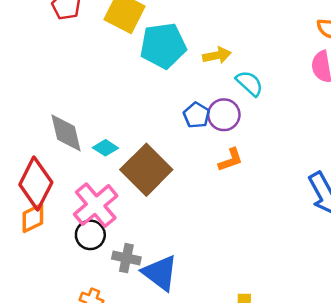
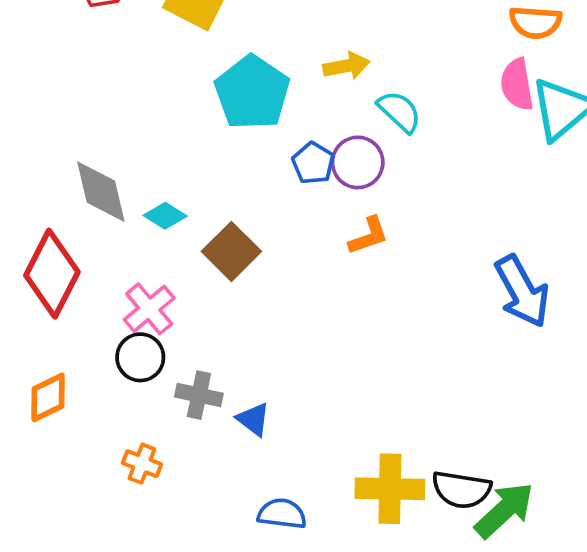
cyan pentagon: (163, 46) -> (252, 93), moved, turned -30
brown square: (146, 170) -> (231, 251), size x0.7
pink cross: (96, 205) -> (149, 309), size x0.7
orange diamond: (33, 218) -> (48, 397), moved
blue triangle: (160, 273) -> (253, 419), size x0.6

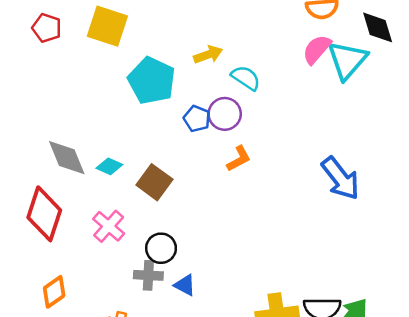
pink semicircle: (517, 85) -> (317, 49), turned 60
black circle: (140, 357) -> (161, 248), moved

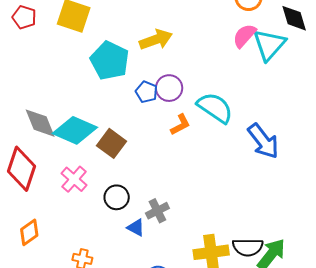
yellow arrow: (208, 55) -> (156, 40), size x1.4
cyan semicircle: (246, 78) -> (215, 108), moved, size x1.5
cyan diamond: (109, 166) -> (75, 130), size x2.0
gray cross: (148, 275) -> (157, 211), moved, turned -30

